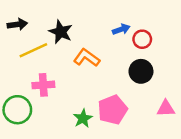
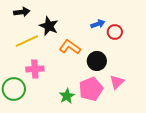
black arrow: (17, 24) -> (22, 12), moved
black circle: (141, 71) -> (97, 61), moved
pink triangle: (166, 108) -> (117, 82), moved, turned -42

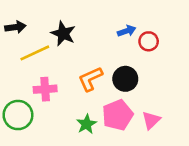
black arrow: (22, 12) -> (15, 27), moved
orange L-shape: (70, 47) -> (90, 79), moved, turned -60
pink triangle: (117, 82) -> (151, 120), moved

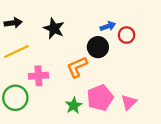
yellow line: (35, 53) -> (16, 52), moved
black circle: (125, 79) -> (98, 47), moved

